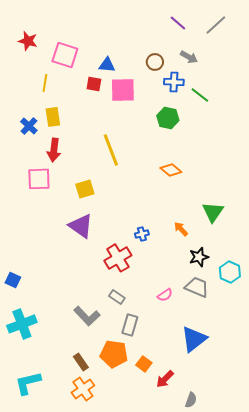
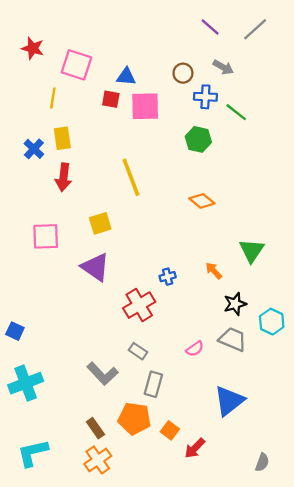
pink square: (39, 179) -> (46, 236), moved
gray semicircle: (191, 400) -> (262, 462), moved

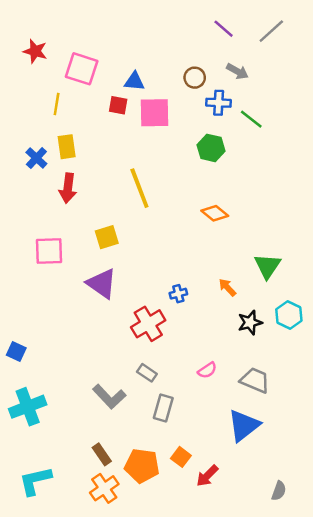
cyan hexagon: (272, 322) -> (289, 315), moved
gray trapezoid: (233, 339) -> (255, 380), moved
orange pentagon: (134, 419) -> (142, 466), moved

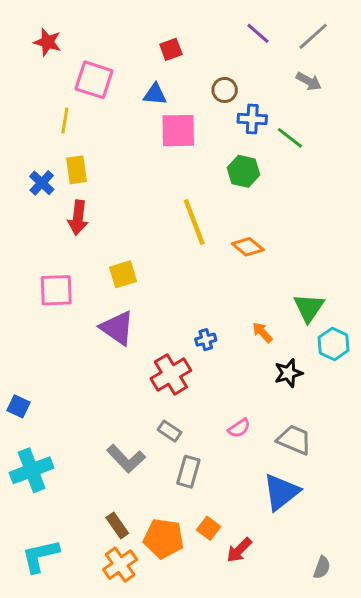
red star: (35, 51) -> (48, 42), moved
gray arrow: (237, 71) -> (309, 81), moved
red square: (118, 105) -> (171, 49), moved, turned -30
yellow line: (139, 188) -> (194, 222), moved
cyan hexagon: (289, 315) -> (333, 344), moved

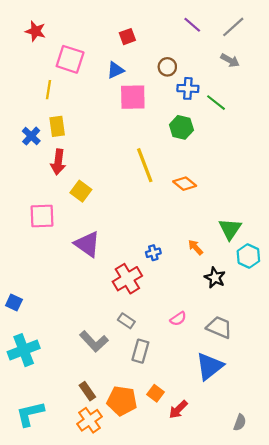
blue triangle: (155, 94) -> (115, 70), turned -30
yellow square: (123, 274) -> (81, 191), moved, turned -36
black star: (288, 373) -> (215, 278), turned -30

